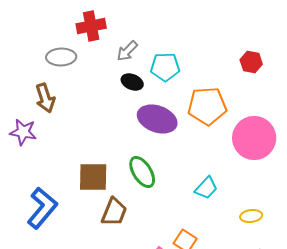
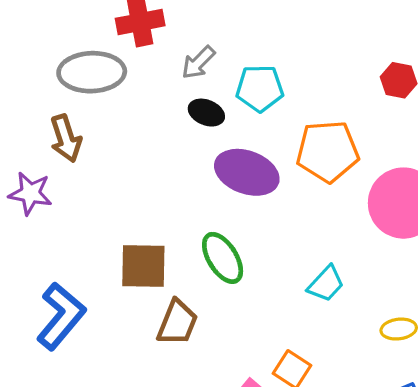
gray ellipse: (61, 57) -> (92, 72), size x1.4

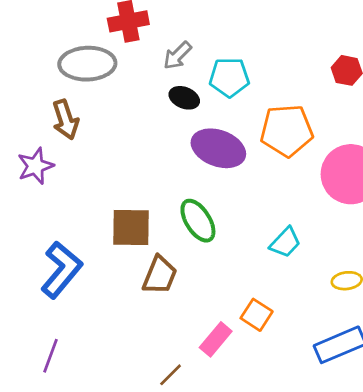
purple star: (30, 193) -> (35, 166), turned -30

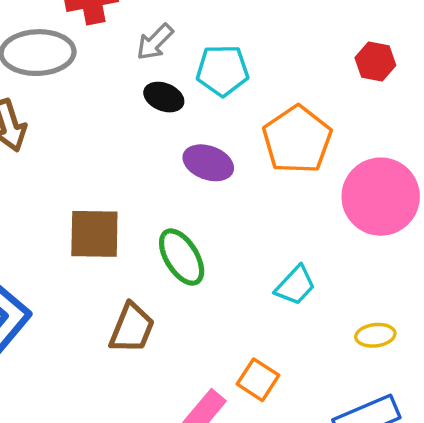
orange pentagon: (287, 131) -> (297, 140), turned -30
purple ellipse: (218, 148) -> (208, 163), size x0.7
brown square: (131, 227) -> (94, 234), moved

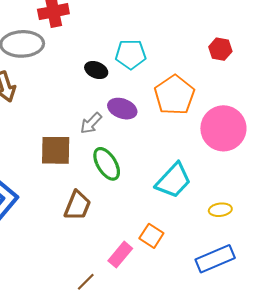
gray arrow: (155, 42) -> (91, 123), moved
cyan trapezoid: (295, 285) -> (173, 181), size x1.5

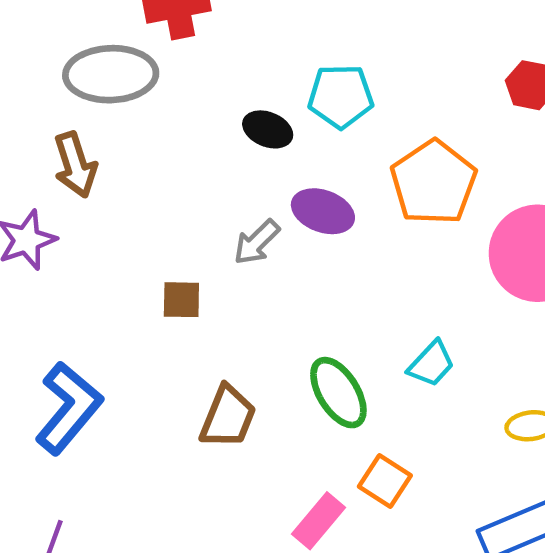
brown square: (56, 150) -> (181, 300), size x0.6
green ellipse: (107, 164) -> (338, 393), moved
cyan trapezoid: (173, 181) -> (431, 364), size x0.6

